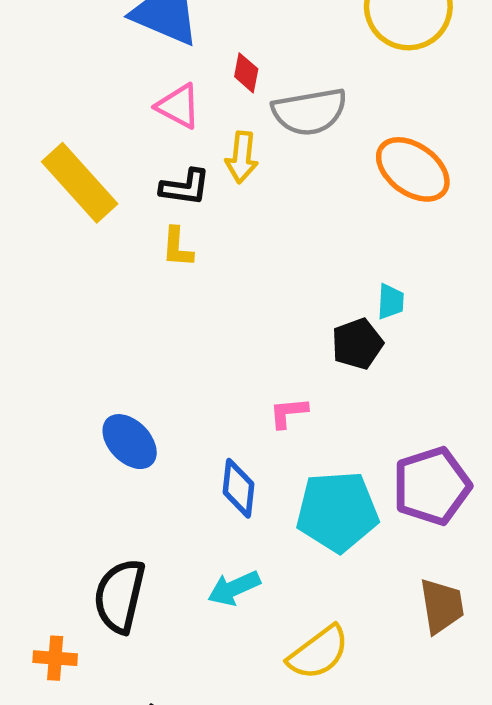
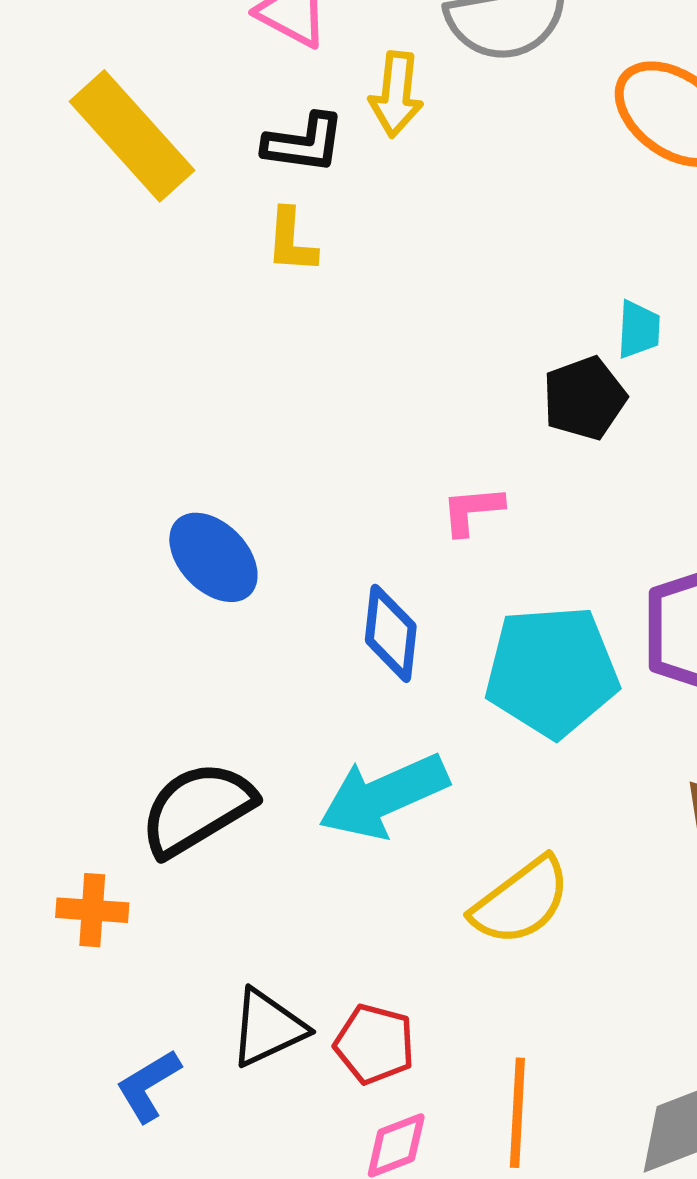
cyan arrow: (234, 588) -> (384, 796), size x1.5
black semicircle: (120, 596) -> (197, 809), turned 46

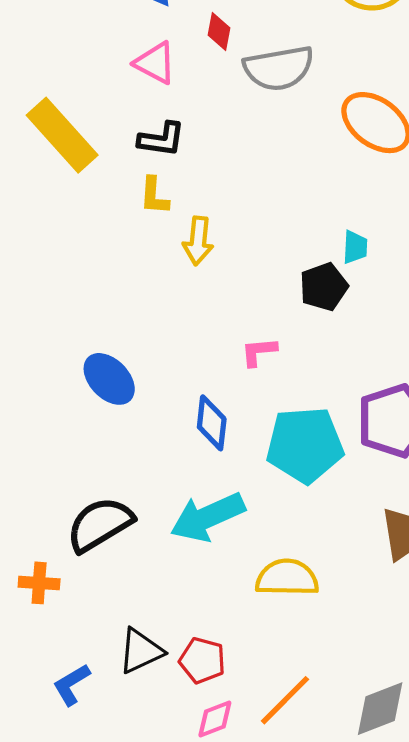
yellow arrow: (396, 94) -> (198, 241), moved
yellow semicircle: (521, 901) -> (287, 578), turned -142
orange line: (517, 1113) -> (285, 700), turned 42

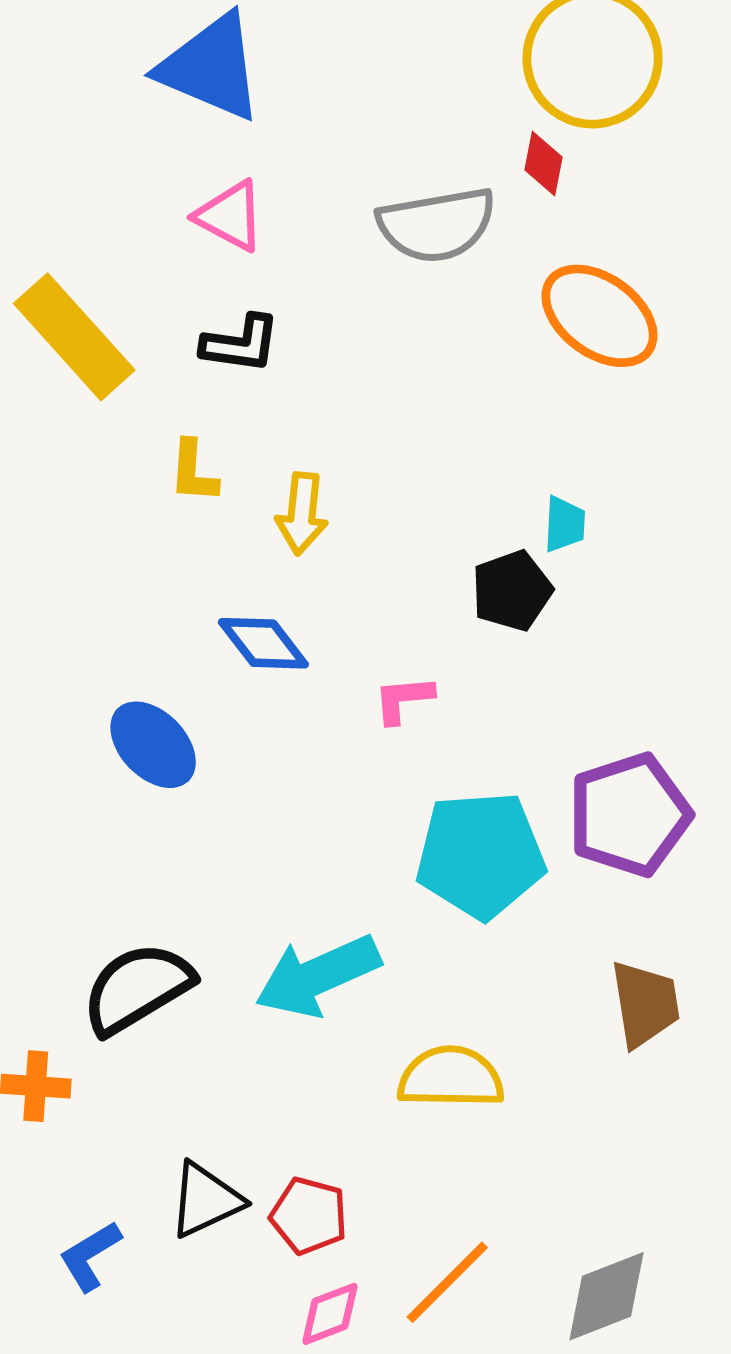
red diamond: (219, 32) -> (543, 163), moved
yellow L-shape: (154, 196) -> (193, 472), moved
blue diamond: (212, 423) -> (263, 643), moved, turned -44

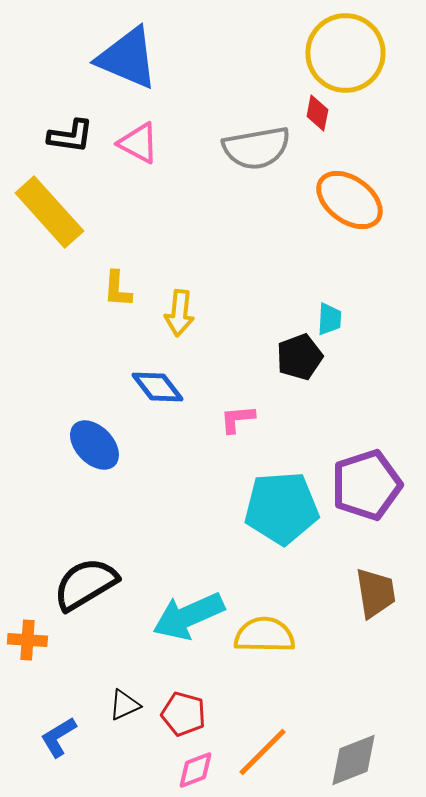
black L-shape: (241, 344) -> (70, 136), moved
cyan arrow: (318, 976) -> (188, 616), moved
black triangle: (206, 1200) -> (124, 705), size x0.7

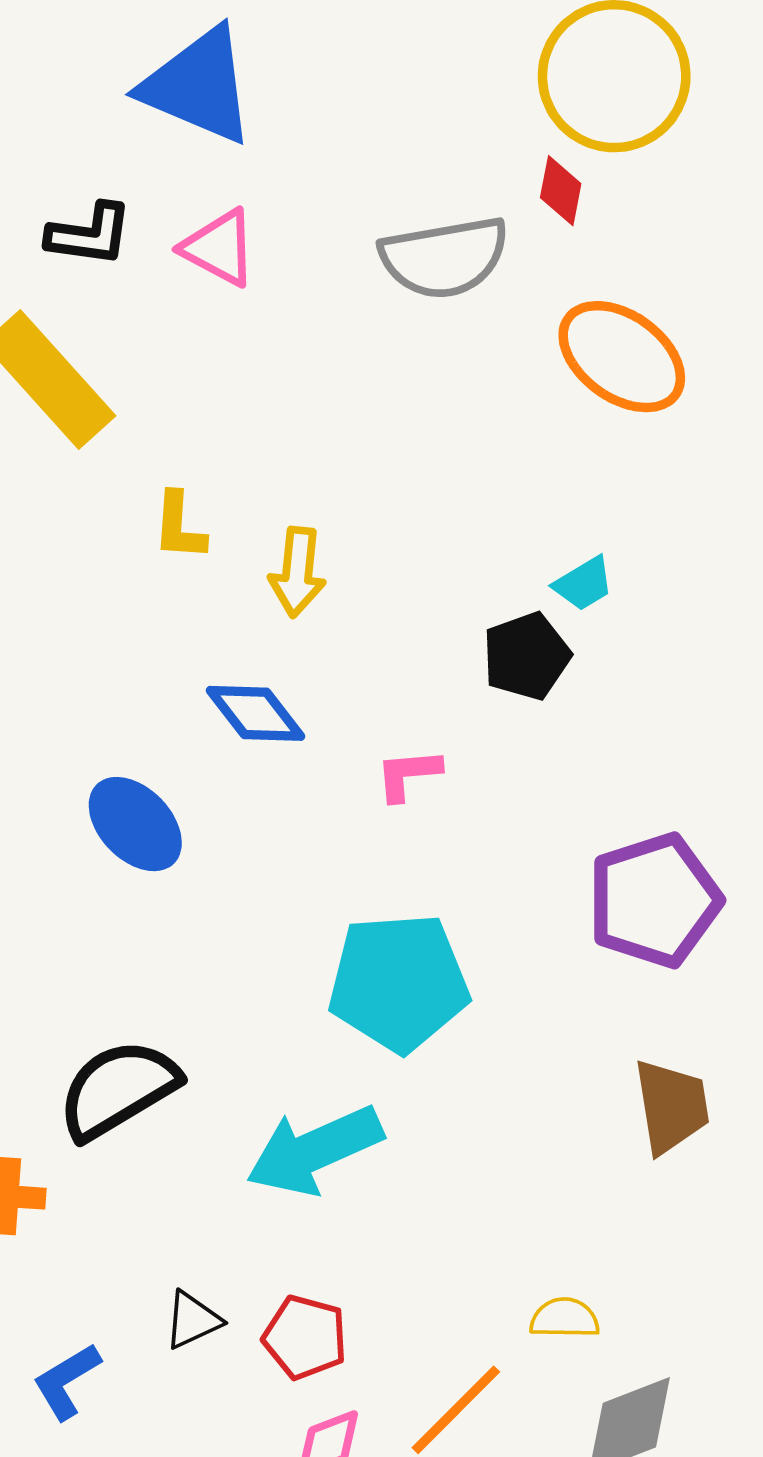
cyan trapezoid: (329, 319) -> (584, 584), turned 56
cyan pentagon: (281, 508) -> (399, 982), moved
yellow semicircle: (264, 635) -> (565, 1318), moved, size x0.6

